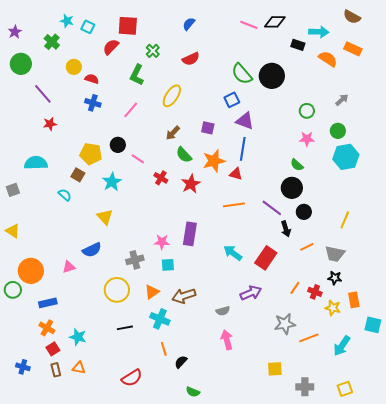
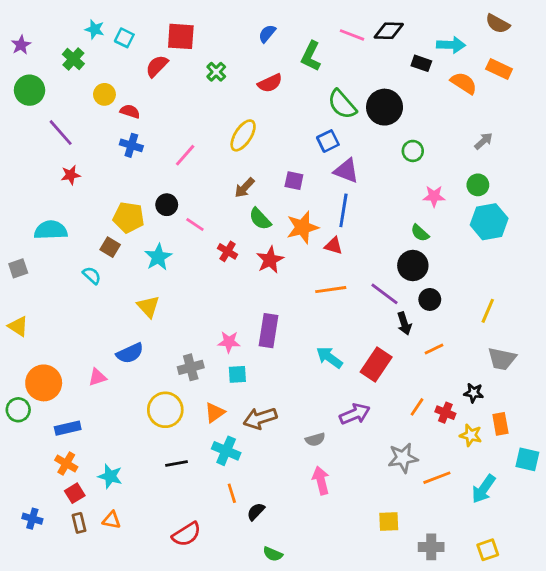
green L-shape: (137, 75) -> (311, 56), moved
green circle: (307, 111) -> (413, 151), moved
gray trapezoid: (335, 254) -> (502, 359), moved

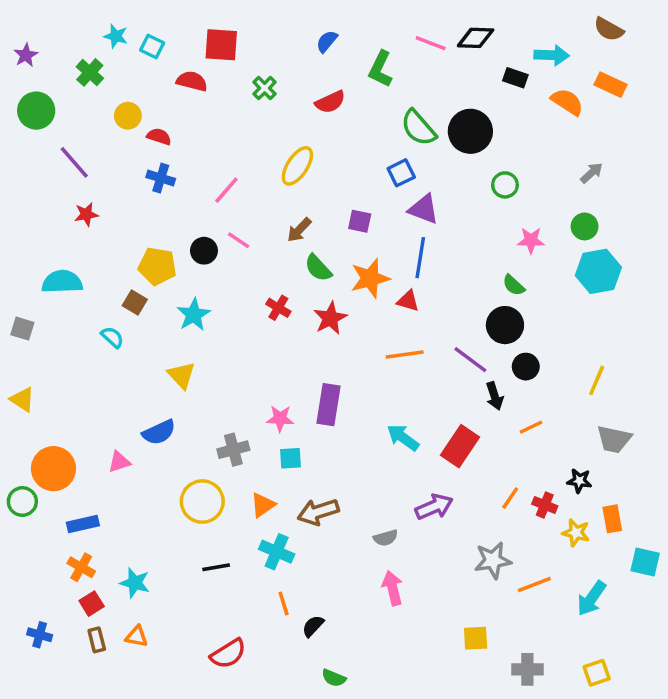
red semicircle: (157, 66) -> (192, 81), turned 60
pink line: (195, 225) -> (239, 240), moved
gray square: (18, 268) -> (22, 329), turned 36

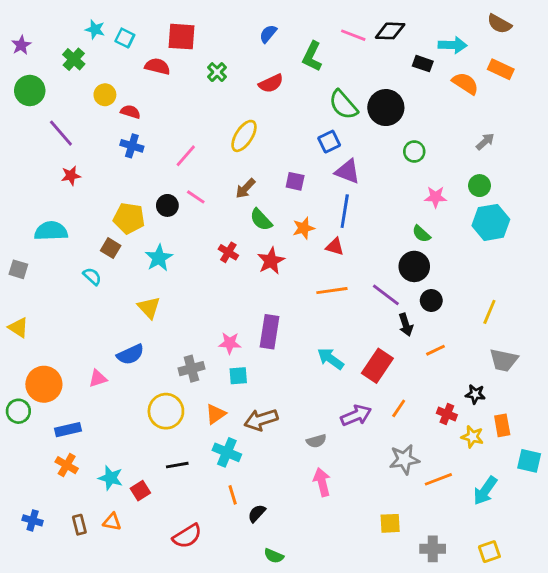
orange star: (370, 278) -> (304, 228), size x0.7
orange line: (510, 498) -> (399, 408), moved
red square: (92, 604) -> (140, 491), moved

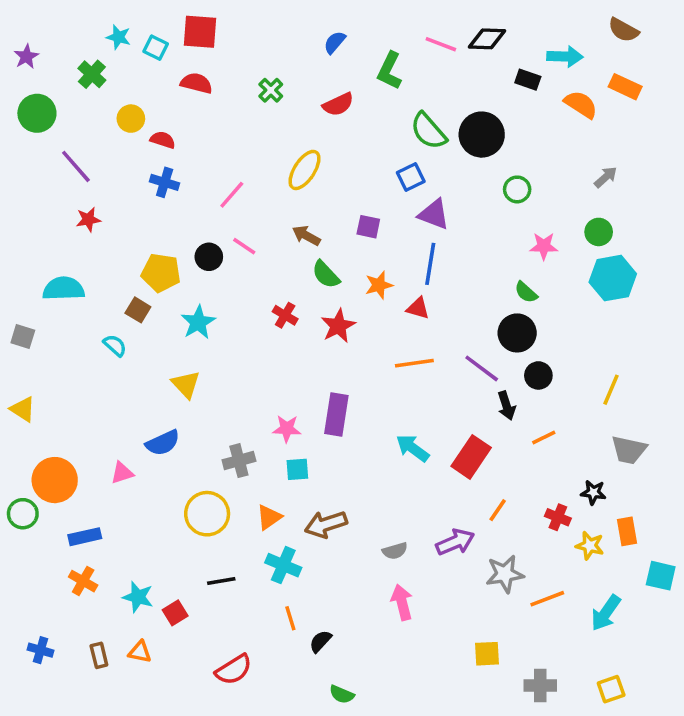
red square: (182, 37) -> (200, 32), moved
brown arrow: (245, 188) -> (306, 236), turned 75
purple arrow: (356, 415) -> (455, 542), moved

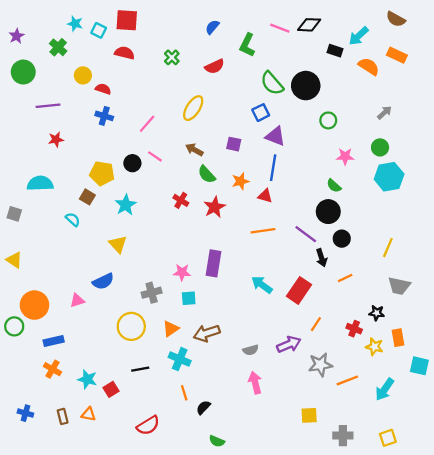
cyan arrow: (565, 57) -> (359, 36), turned 135
purple line: (76, 166) -> (48, 106), turned -55

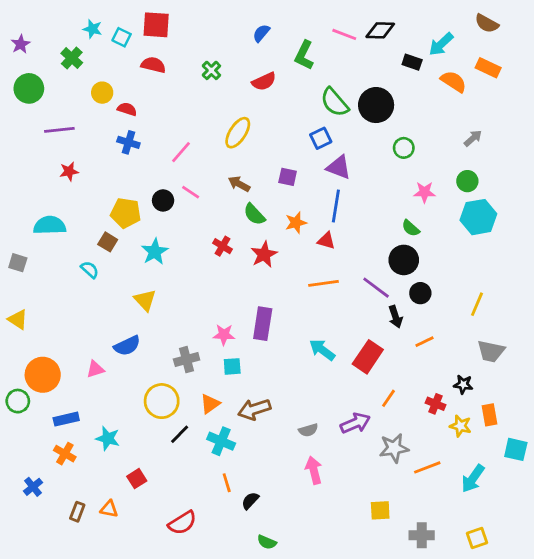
black line: (140, 369) -> (180, 434), moved, turned -36
cyan star: (87, 379) -> (108, 438), moved
blue cross: (25, 413) -> (33, 487), moved, turned 35
brown rectangle: (63, 416) -> (77, 512), turned 35

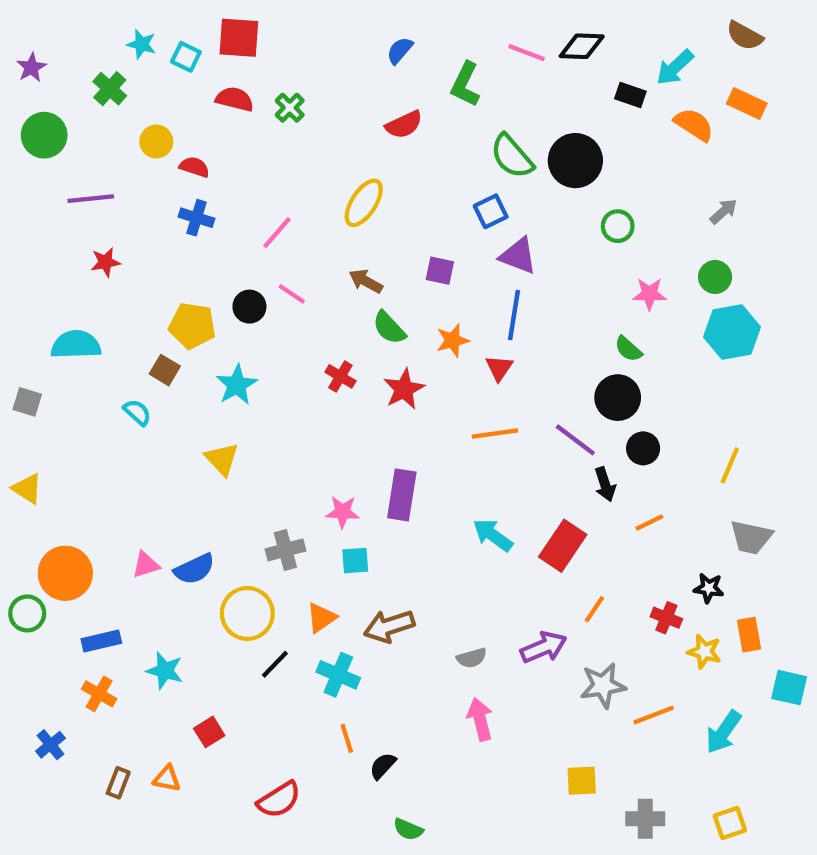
green cross: (211, 70) -> (290, 108), moved
red triangle: (326, 241) -> (499, 368), turned 48
blue semicircle: (127, 346) -> (194, 569), moved

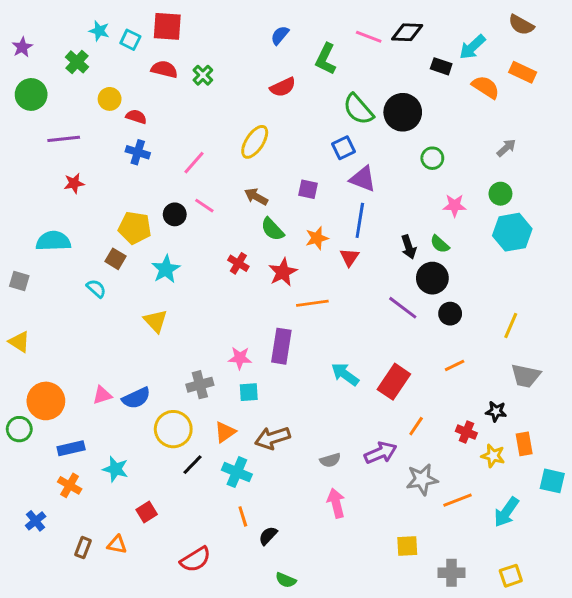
orange line: (495, 434) -> (312, 303), moved
black arrow: (605, 484) -> (409, 247), moved

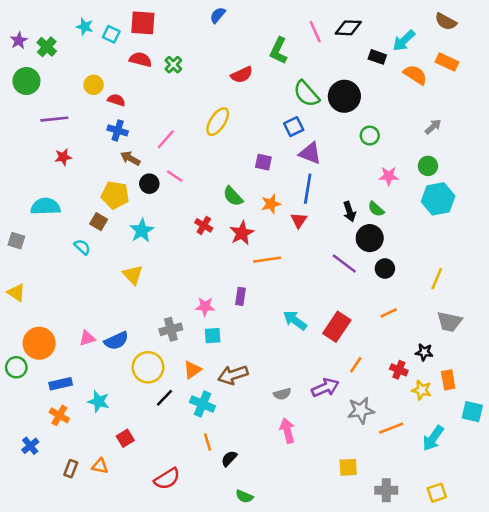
blue semicircle: (280, 35) -> (218, 15), moved
pink line: (369, 37) -> (315, 32), turned 45
green cross: (77, 62) -> (47, 47), moved
brown arrow: (256, 197) -> (130, 158), moved
purple rectangle: (281, 346) -> (240, 296), size x0.6

